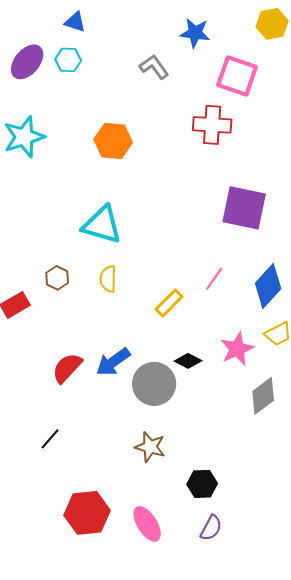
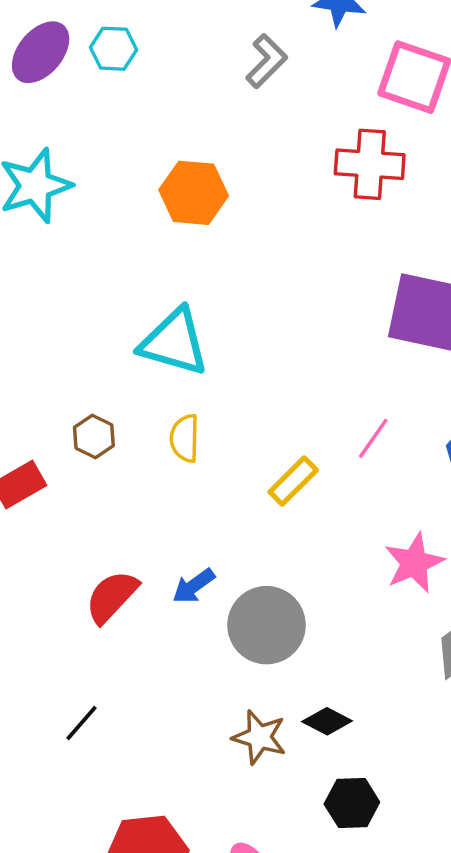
gray L-shape: (154, 67) -> (267, 61), turned 80
black diamond: (188, 361) -> (327, 721), moved
blue arrow: (113, 362) -> (194, 586), size x0.7

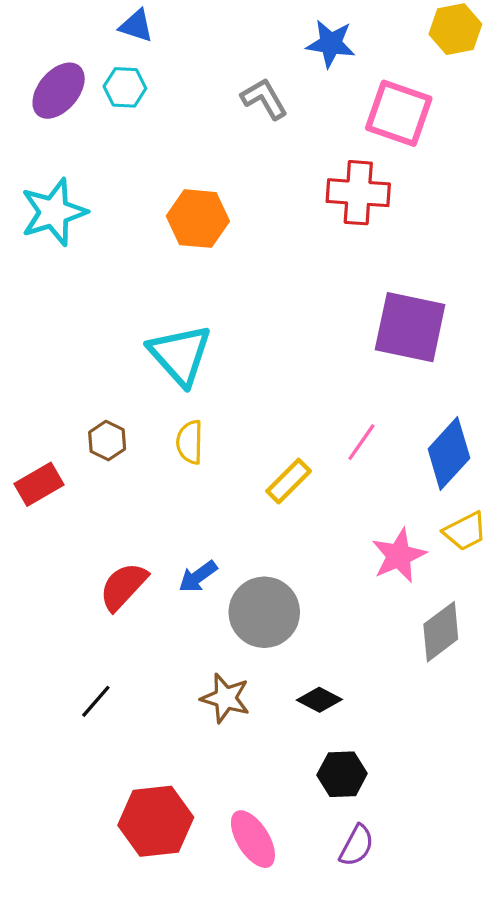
gray L-shape: (267, 61) -> (264, 99), turned -75
cyan triangle: (174, 342) -> (180, 355), turned 32
brown star: (259, 737) -> (225, 698), moved

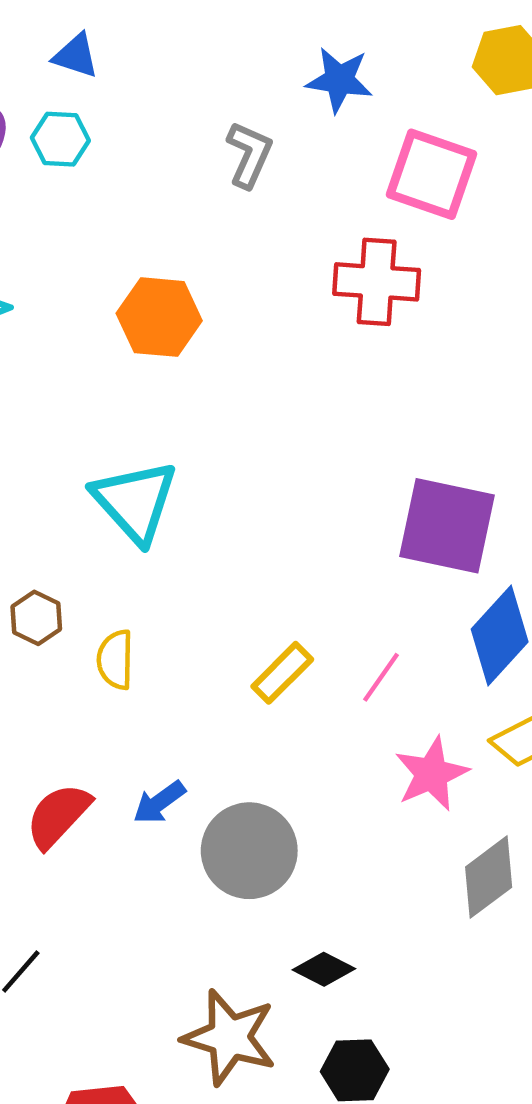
gray L-shape: (264, 99) -> (249, 155), turned 54
purple square: (410, 327) -> (447, 526), moved
yellow semicircle: (190, 442) -> (115, 660), moved
pink line: (361, 442) -> (381, 677), moved
brown star: (225, 698) -> (229, 1037), moved, size x1.4

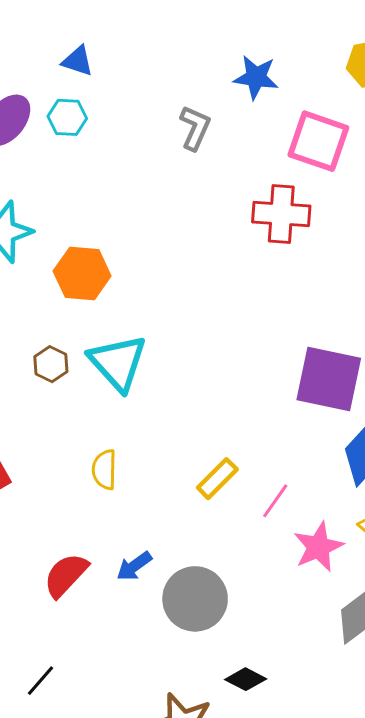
orange hexagon: (159, 317) -> (82, 273), moved
brown hexagon: (36, 618) -> (51, 364), moved
pink line: (381, 677) -> (275, 501), moved

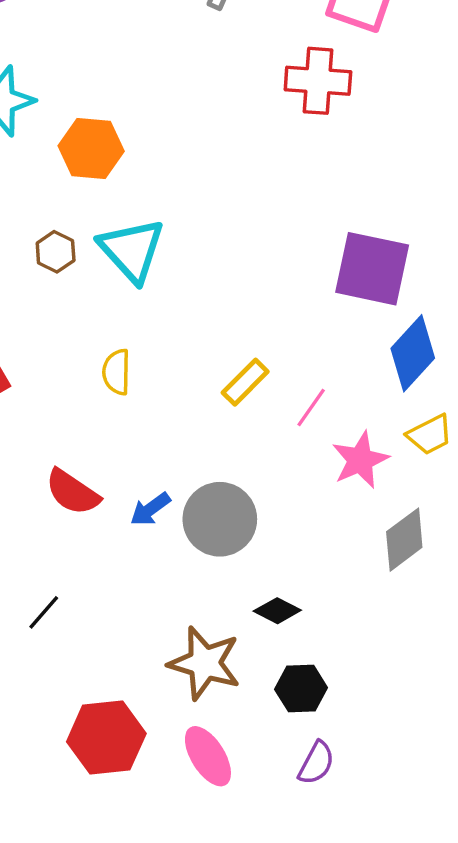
blue arrow: (134, 566) -> (150, 509), moved
red semicircle: (66, 575) -> (73, 492), turned -99

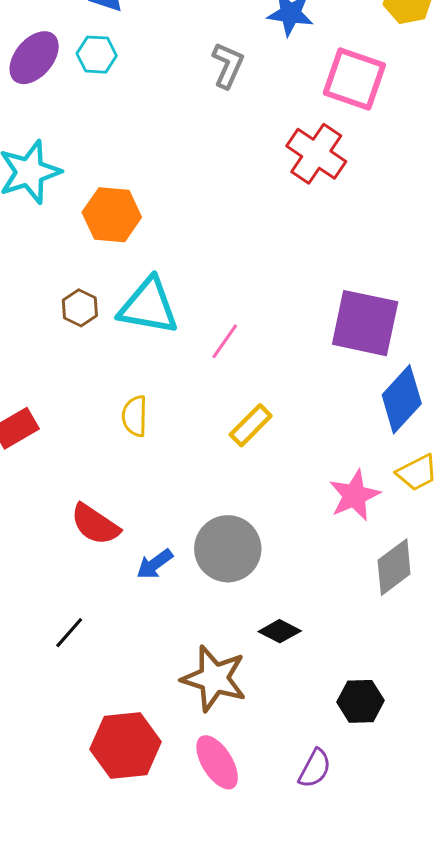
red cross: (318, 81) -> (316, 154), turned 30
cyan triangle: (132, 250) -> (148, 306), turned -38
pink line: (311, 407) -> (225, 341), moved
blue arrow: (150, 509) -> (155, 564), moved
black hexagon: (301, 689) -> (360, 701), moved

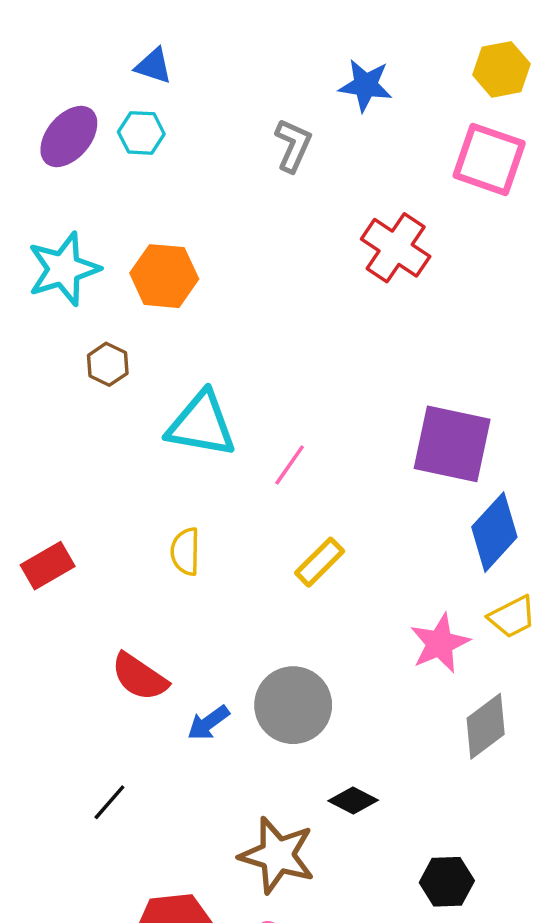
pink square: (354, 79) -> (489, 159), moved
orange hexagon: (112, 215) -> (164, 276), moved
brown hexagon: (80, 308) -> (108, 364), moved

